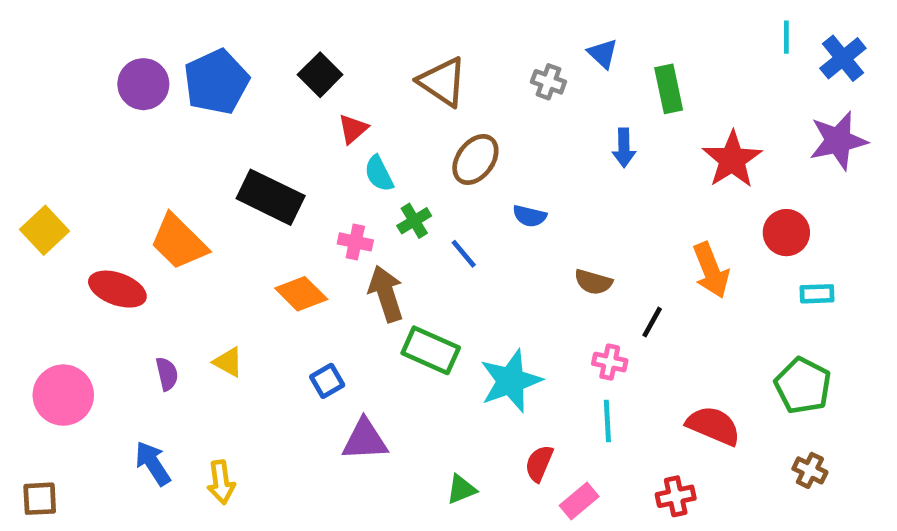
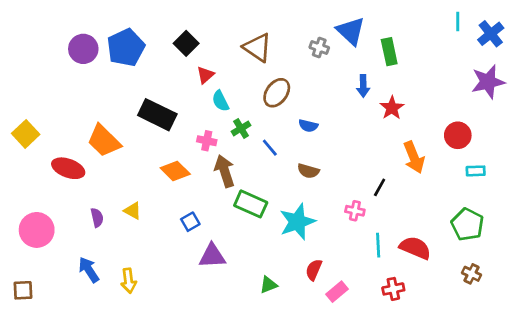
blue triangle: (603, 54) -> (351, 31), size x1.6
red star: (732, 160) -> (392, 108), moved, size x0.7
brown semicircle: (593, 282) -> (308, 171), moved
cyan line: (607, 421) -> (378, 245), moved

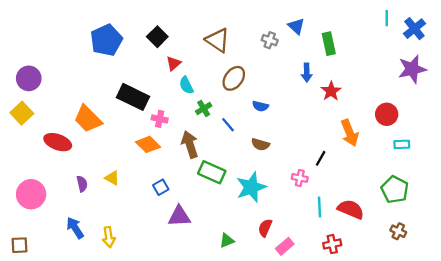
blue triangle: (351, 31) -> (296, 26), size x0.7
purple circle: (83, 49) -> (29, 78), moved
pink cross: (207, 141) -> (160, 119), moved

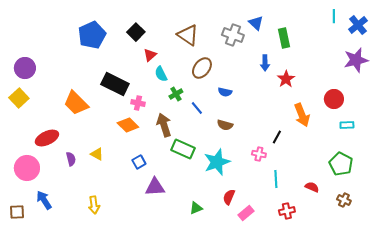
gray cross: (270, 40) -> (233, 35), size x1.5
red ellipse: (58, 142) -> (47, 138), moved, turned -45
red semicircle: (351, 209) -> (312, 187), moved, size x0.6
blue arrow: (75, 228) -> (44, 200), moved

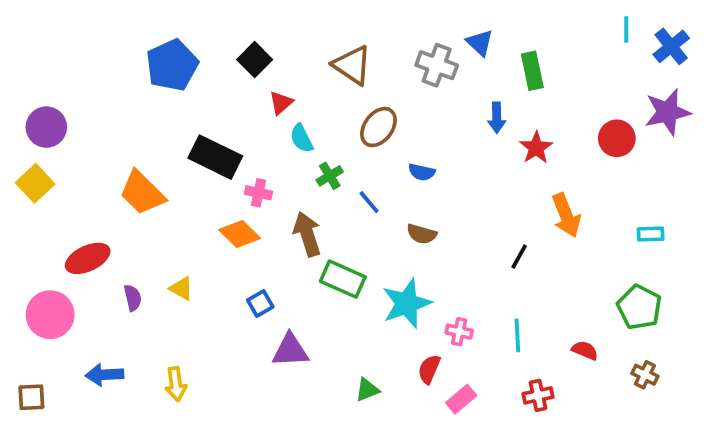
red circle: (334, 99) -> (617, 138), moved
pink cross: (259, 154) -> (459, 332), moved
blue arrow: (44, 200) -> (105, 375), moved, turned -60

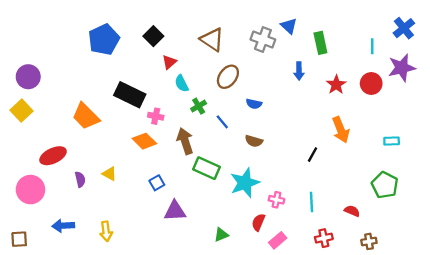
cyan line: (626, 29) -> (372, 46), moved
red star: (536, 148) -> (336, 85), moved
brown cross: (645, 375) -> (369, 241), moved, turned -35

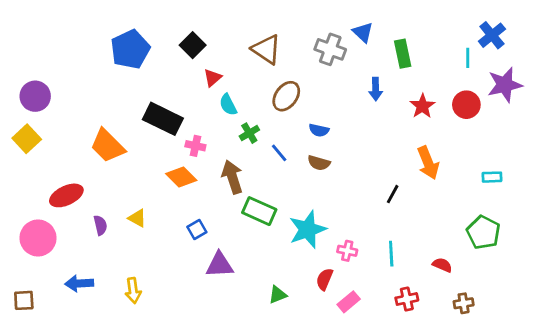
blue cross: (404, 28) -> (492, 35), moved
brown semicircle: (254, 141) -> (319, 163), moved

